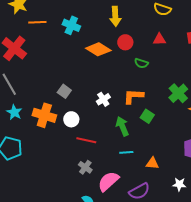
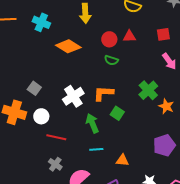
red circle: (125, 42) -> (109, 39), moved
white cross: (103, 99) -> (73, 96), size x1.5

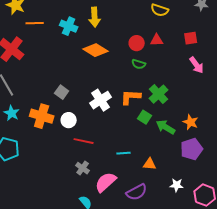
yellow arrow: (85, 13) -> (95, 17), moved
green cross: (148, 90) -> (159, 94), moved
orange star: (166, 106) -> (191, 122), moved
green arrow: (92, 123) -> (166, 127), moved, turned -36

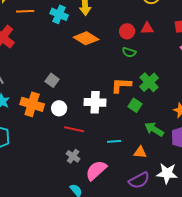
white cross: (101, 100) -> (95, 102), moved, turned 35
green arrow: (166, 127) -> (154, 129), moved
white star: (177, 185) -> (167, 173), size x1.5
purple semicircle: (137, 192) -> (139, 180), moved

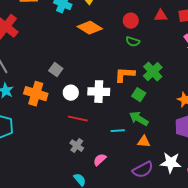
red triangle: (147, 28) -> (161, 16), moved
white circle: (59, 108) -> (71, 93), moved
green arrow: (154, 129) -> (139, 119), moved
pink semicircle: (96, 170) -> (100, 160), size x0.6

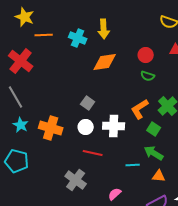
orange diamond: (90, 28) -> (105, 62), turned -40
gray square: (56, 70) -> (88, 103), moved
orange L-shape: (125, 75) -> (140, 109), turned -35
gray cross: (77, 146) -> (76, 180), moved, size x1.5

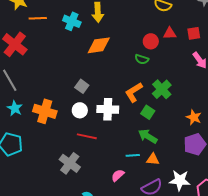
red circle: (146, 55) -> (151, 41), moved
cyan line: (133, 165) -> (133, 155), moved
pink semicircle: (115, 194) -> (118, 175), moved

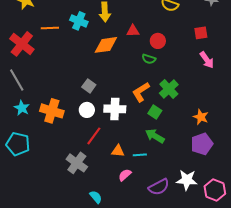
orange line: (38, 18) -> (50, 28), moved
red triangle: (170, 33) -> (133, 31), moved
red line: (87, 136) -> (94, 136), turned -66
orange triangle: (153, 159) -> (118, 151), moved

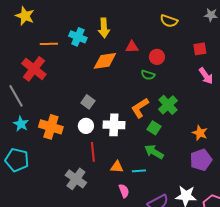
red cross: (22, 44) -> (34, 69), moved
red line: (94, 136) -> (93, 152), turned -42
pink semicircle: (125, 175) -> (124, 191), turned 112

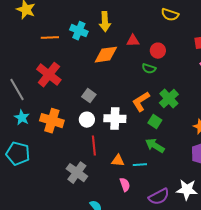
red cross: (34, 69) -> (49, 75), moved

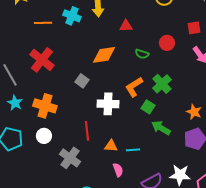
red circle: (158, 51) -> (167, 43), moved
orange diamond: (106, 55) -> (104, 55), moved
white circle: (87, 120) -> (44, 136), moved
green arrow: (155, 146) -> (161, 128), moved

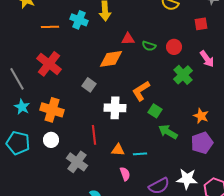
red triangle: (126, 26) -> (128, 39), moved
red square: (194, 28) -> (201, 24), moved
green semicircle: (142, 54) -> (149, 46), moved
green cross: (162, 84) -> (183, 75), moved

